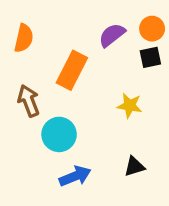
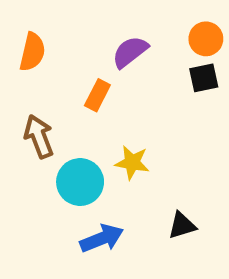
purple semicircle: (112, 35) -> (130, 52), moved
orange rectangle: (72, 70) -> (97, 95), size x0.6
yellow star: (130, 106) -> (132, 162), moved

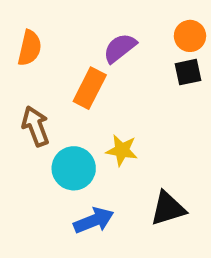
orange rectangle: (97, 95) -> (90, 88), size x1.4
black triangle: (182, 225) -> (168, 208), size x1.4

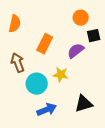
orange circle: (190, 36) -> (81, 18), moved
purple semicircle: (120, 48) -> (76, 51), moved

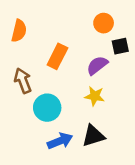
yellow star: (61, 75) -> (95, 96), moved
black triangle: (84, 104) -> (93, 136), moved

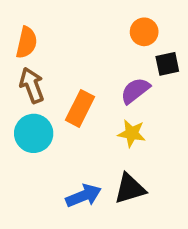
orange rectangle: (57, 56) -> (80, 108), moved
brown arrow: (23, 81) -> (32, 85), moved
cyan circle: (47, 108) -> (34, 133), moved

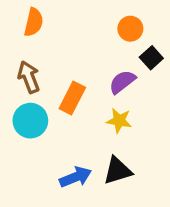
orange semicircle: (27, 43) -> (34, 22), moved
black square: (167, 64) -> (151, 58), turned -30

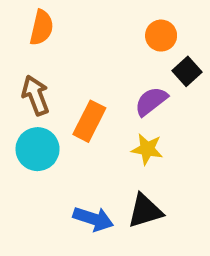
blue arrow: (76, 177) -> (93, 219), turned 40

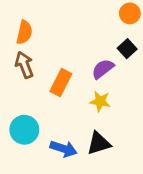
orange semicircle: (41, 28) -> (24, 32), moved
orange circle: (161, 36) -> (130, 13), moved
cyan circle: (38, 149) -> (24, 130), moved

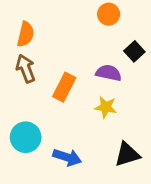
orange circle: (130, 13) -> (109, 14), moved
purple semicircle: (103, 69) -> (109, 73), turned 50
black triangle: (99, 143) -> (127, 154), moved

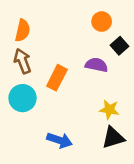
orange circle: (109, 14) -> (102, 22), moved
yellow star: (106, 107) -> (109, 110), moved
cyan circle: (26, 137) -> (23, 98), moved

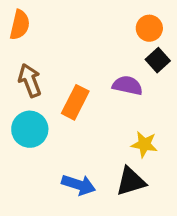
orange circle: (102, 22) -> (149, 28), moved
orange semicircle: (23, 30) -> (20, 25), moved
black triangle: (113, 138) -> (131, 181), moved

